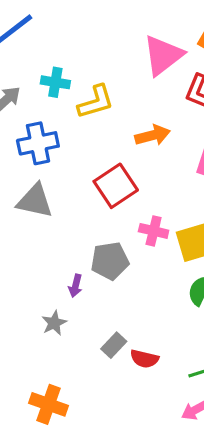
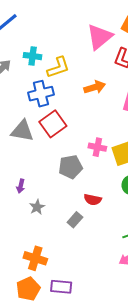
blue cross: (38, 143) -> (41, 94), moved
red square: (116, 186) -> (53, 124), moved
purple arrow: (75, 286) -> (21, 186), moved
red semicircle: (144, 359) -> (93, 200), moved

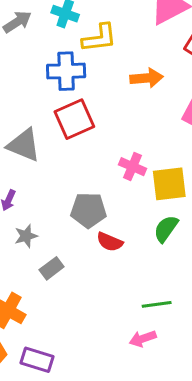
gray triangle: (22, 131) -> (24, 145), moved
gray pentagon: (71, 167) -> (89, 210), moved
gray rectangle: (75, 220) -> (52, 268), moved

